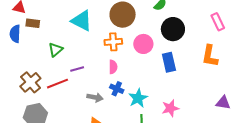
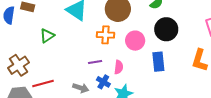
pink semicircle: (113, 67) -> (119, 67), moved
purple line: (77, 69) -> (95, 62), moved
red line: (58, 84) -> (43, 84), moved

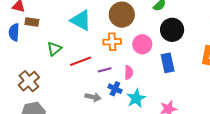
red line: (43, 84) -> (81, 61), moved

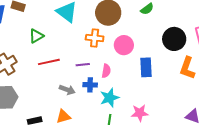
black circle: (172, 30) -> (174, 39), moved
red line: (81, 61) -> (49, 62), moved
blue cross: (115, 89) -> (90, 85), turned -32

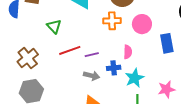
green triangle: (36, 36) -> (54, 26), turned -35
purple line: (83, 65) -> (92, 55), moved

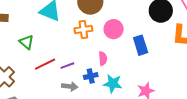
cyan star: (135, 78) -> (113, 84), turned -30

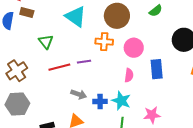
pink semicircle: (103, 59) -> (129, 75), moved
purple line: (67, 66) -> (84, 62), moved
blue cross: (91, 76) -> (100, 101), moved

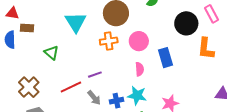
cyan triangle: (76, 17) -> (76, 22), turned 35
purple line: (84, 62) -> (95, 75), moved
red line: (59, 67) -> (71, 87), moved
gray arrow: (79, 94) -> (94, 98), turned 42

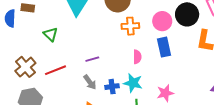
orange cross: (109, 41) -> (130, 26), moved
pink circle: (139, 41) -> (162, 21), moved
red line: (71, 87) -> (56, 70), moved

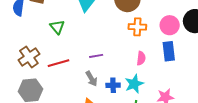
cyan star: (133, 83) -> (134, 84), turned 30

